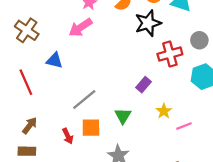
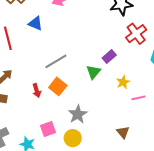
red cross: (170, 54) -> (136, 34), turned -30
green triangle: (123, 116) -> (93, 72), moved
orange square: (91, 128) -> (58, 86), turned 30

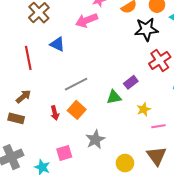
green triangle: (93, 72) -> (114, 97), turned 35
brown triangle: (123, 132) -> (157, 156), moved, size x1.5
yellow circle: (73, 138) -> (125, 163), moved

